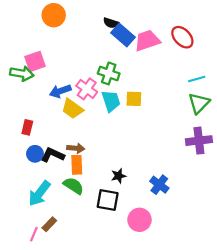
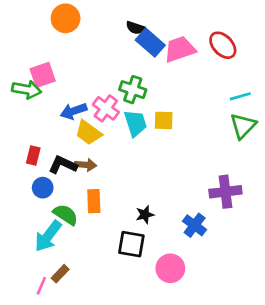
purple cross: (199, 141) -> (225, 192), moved
brown arrow: (76, 148) -> (86, 165), moved
black L-shape: (53, 155) -> (63, 165), moved
green semicircle: (73, 186) -> (66, 215), moved

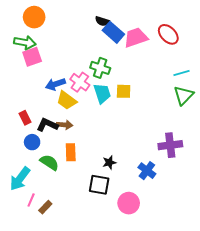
orange circle: (66, 18) -> (34, 17), moved
green arrow: (27, 90) -> (25, 43), moved
red rectangle: (33, 155) -> (25, 118), turned -40
cyan arrow: (48, 236) -> (20, 179), moved
pink line: (41, 286) -> (31, 200), moved

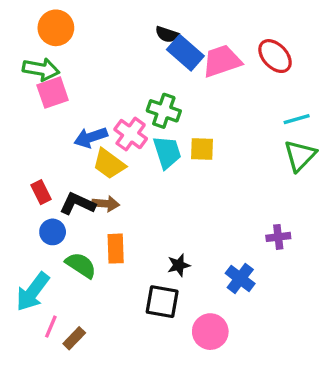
purple cross: (170, 145) -> (278, 237), size x0.6

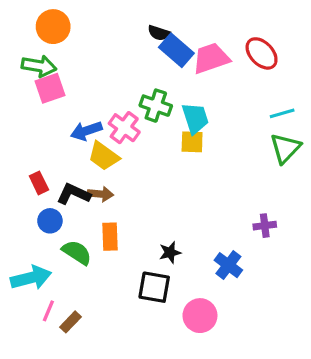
cyan trapezoid: (167, 152) -> (195, 118), moved
cyan arrow: (33, 292) -> (31, 278), turned -141

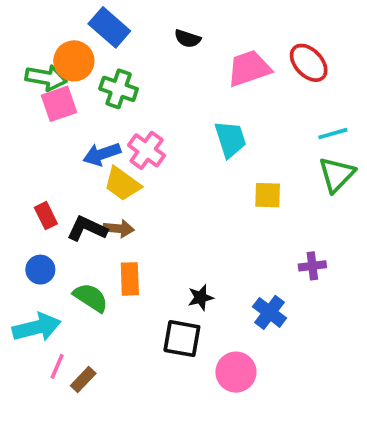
orange circle: (53, 27) -> (74, 61), moved
blue rectangle: (176, 50) -> (109, 27), moved
green cross: (156, 106) -> (119, 89), moved
yellow square: (192, 142) -> (268, 195), moved
blue circle: (50, 221) -> (40, 270), moved

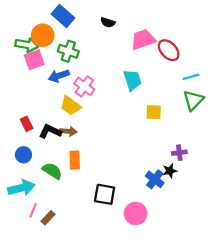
red ellipse: (309, 63) -> (169, 50), moved
blue arrow: (102, 154) -> (59, 76), moved
black star: (201, 298) -> (170, 171), moved

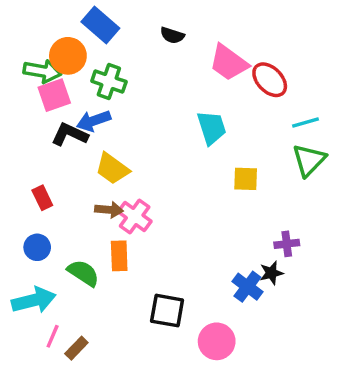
pink trapezoid: (143, 39) -> (229, 63), turned -125
pink cross: (84, 86) -> (135, 217), moved
black L-shape: (50, 131) -> (70, 134), moved

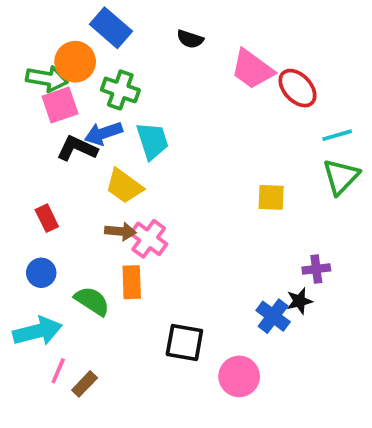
cyan trapezoid: (212, 128) -> (152, 141), moved

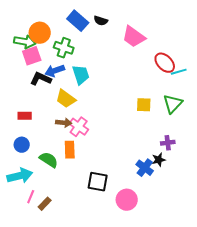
blue rectangle: (111, 28) -> (78, 21), moved
red ellipse: (298, 88) -> (165, 63), moved
green triangle: (341, 177) -> (173, 104), moved
red rectangle: (47, 218) -> (25, 116), turned -64

